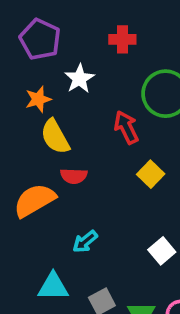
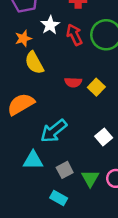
red arrow: (126, 127) -> (74, 35), moved
red semicircle: (74, 176) -> (73, 82), moved
cyan arrow: (85, 242) -> (54, 131), size x1.6

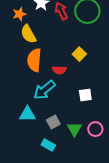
red semicircle: (73, 82) -> (59, 70), moved
orange semicircle: (21, 104) -> (34, 60), moved, turned -55
white square: (104, 137) -> (85, 95), turned 32

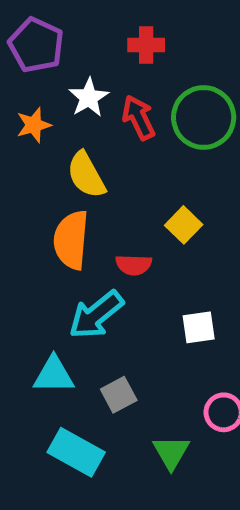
yellow semicircle: (28, 34) -> (86, 175), moved
green triangle: (74, 129) -> (171, 452), moved
cyan rectangle: (48, 145) -> (76, 452), moved, size x1.5

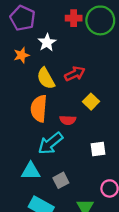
red arrow: (139, 117) -> (75, 74), moved, turned 90
green circle: (204, 117) -> (100, 20), moved

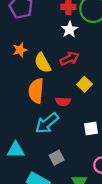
white star: (47, 42) -> (69, 29), moved
orange star: (21, 55) -> (20, 50), moved
cyan triangle: (31, 171) -> (16, 150), moved

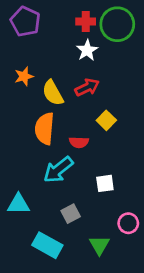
white square: (91, 128) -> (105, 183), moved

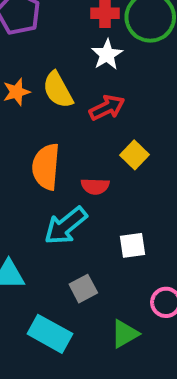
yellow semicircle: (53, 93) -> (58, 90), moved
green triangle: (99, 245) -> (125, 334), turned 30

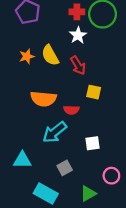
red arrow: (107, 108) -> (78, 65), turned 84
yellow square: (134, 155) -> (94, 92), turned -32
orange semicircle: (46, 167) -> (43, 99), turned -90

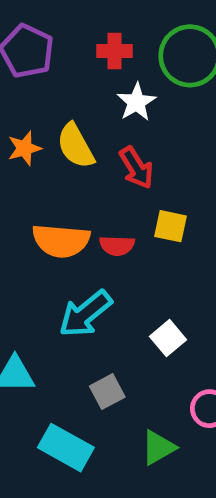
red cross: (77, 12) -> (115, 51), moved
red semicircle: (71, 110) -> (117, 246), moved
white square: (92, 143) -> (168, 338), turned -32

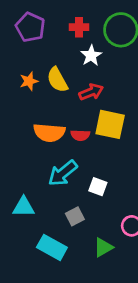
red arrow: (136, 168) -> (91, 92), turned -80
yellow square: (170, 226) -> (110, 124), size x1.6
white square: (168, 338) -> (98, 187), moved, turned -30

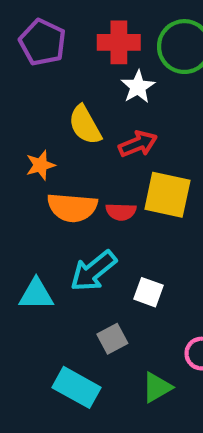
red cross: (79, 27) -> (119, 42), size x1.4
orange star: (29, 81) -> (40, 165), moved
cyan triangle: (24, 207) -> (36, 294), moved

